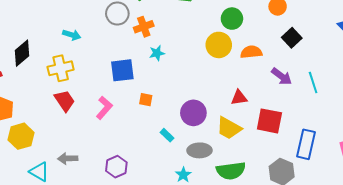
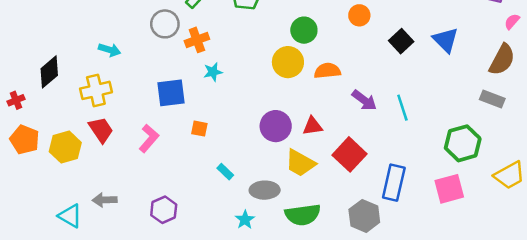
black square: (292, 38) -> (401, 41), moved
purple circle: (193, 113) -> (276, 126), moved
red square: (269, 121) -> (349, 154), turned 32
yellow hexagon: (21, 136) -> (65, 147), moved

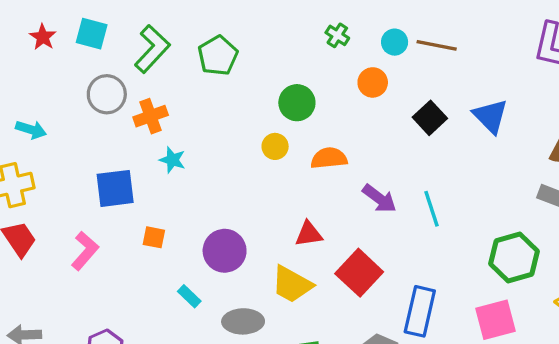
yellow circle: (288, 62) -> (275, 146), size x0.6
cyan star: (213, 72) -> (172, 160), turned 30
purple circle: (276, 126) -> (225, 251), moved

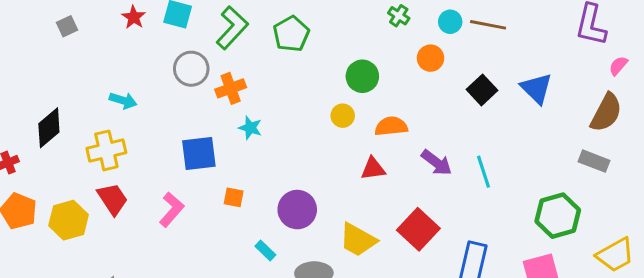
red triangle: (309, 234) -> (373, 169), moved

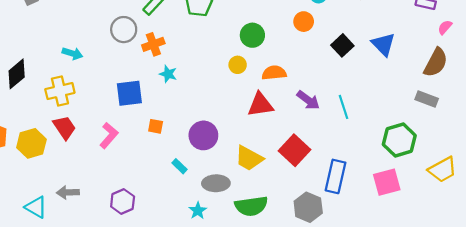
red triangle: (373, 169) -> (260, 105), size x1.4

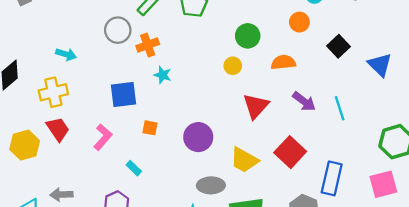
blue triangle: (383, 44) -> (380, 65), moved
orange semicircle: (274, 73) -> (283, 62), moved
red triangle: (260, 105) -> (256, 106), turned -40
cyan rectangle: (179, 166) -> (134, 168), moved

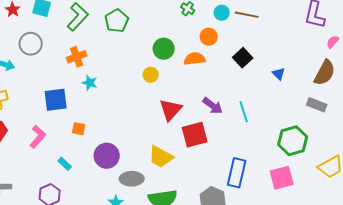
gray circle: (118, 30) -> (31, 44), moved
orange semicircle: (283, 62) -> (195, 59), moved
blue triangle: (380, 65) -> (279, 74), size x0.6
purple circle: (198, 137) -> (107, 156), moved
red square: (290, 152) -> (195, 135), moved, turned 32

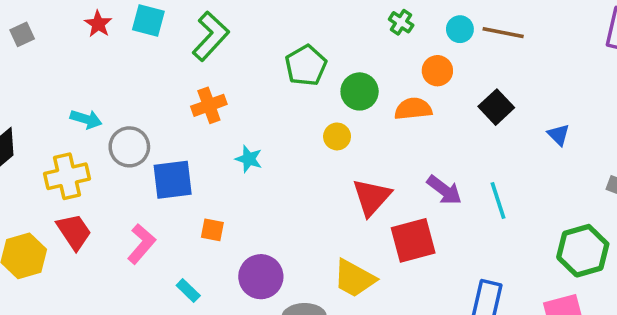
green pentagon: (117, 21) -> (306, 66), moved
gray circle: (31, 44) -> (129, 147), moved
cyan star: (90, 83) -> (249, 159), moved

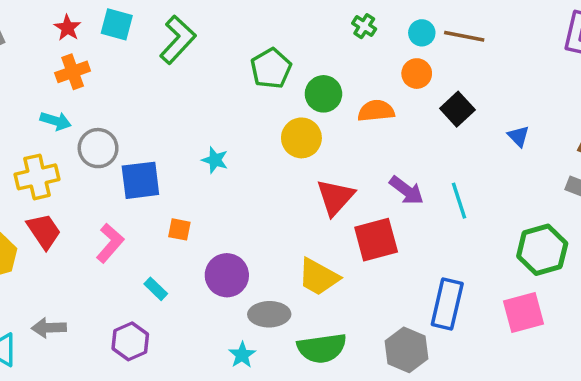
orange circle: (437, 71) -> (417, 74), moved
orange cross: (209, 105) -> (73, 72), moved
yellow circle: (337, 136) -> (301, 138), size x1.5

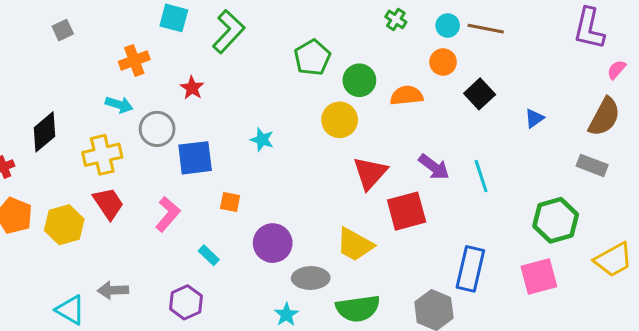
red star: (68, 28) -> (192, 88), moved
blue triangle: (518, 136) -> (534, 118), turned 40

